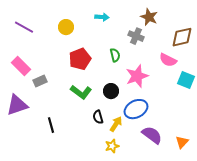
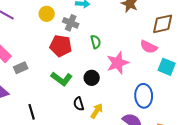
gray cross: (136, 36) -> (71, 23), moved
red pentagon: (80, 59) -> (61, 46), turned 30
blue ellipse: (136, 109) -> (144, 96), moved, turned -65

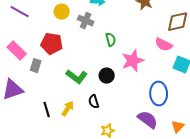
red pentagon: (61, 46) -> (52, 44), moved
gray rectangle: (21, 68) -> (36, 66), turned -48
yellow arrow: (97, 111) -> (68, 109), moved

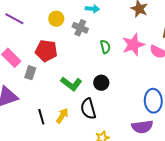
pink star: (133, 61) -> (133, 45), moved
black semicircle: (94, 102) -> (88, 109), size x1.5
purple semicircle: (148, 120) -> (142, 127), turned 135

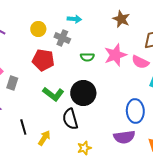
green semicircle: (105, 47) -> (87, 57), turned 104
red pentagon: (46, 51) -> (43, 60), moved
black circle: (101, 83) -> (83, 93), size x1.6
yellow arrow: (62, 116) -> (44, 138), moved

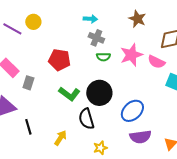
yellow circle: (38, 29) -> (33, 22), moved
gray cross: (62, 38) -> (96, 38), moved
blue ellipse: (135, 111) -> (132, 111), moved, turned 50
black line: (23, 127) -> (28, 127), moved

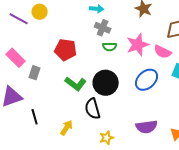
blue ellipse: (132, 111) -> (147, 80), moved

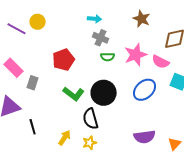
red pentagon: (66, 50) -> (64, 60), turned -30
yellow star: (107, 138) -> (90, 143), moved

